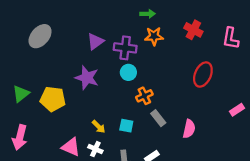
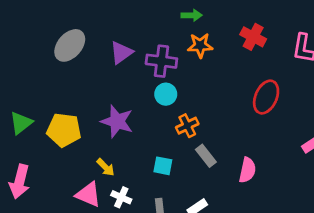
gray ellipse: (40, 36) -> (70, 45), moved
purple star: (87, 78) -> (117, 121), moved
yellow arrow: (99, 127) -> (106, 167), moved

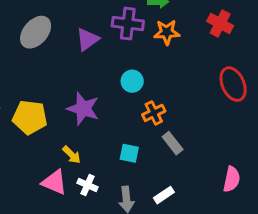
purple cross: (161, 61) -> (128, 24), moved
red ellipse: (266, 97) -> (233, 84), turned -48
pink semicircle: (247, 170) -> (232, 179), moved

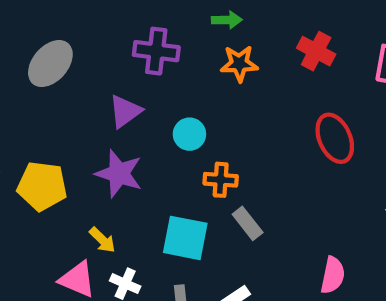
purple cross: (128, 24) -> (156, 51), moved
purple triangle: (87, 39) -> (125, 111), moved
orange cross: (154, 113) -> (221, 180), turned 30
cyan square: (129, 153) -> (185, 238), size x1.6

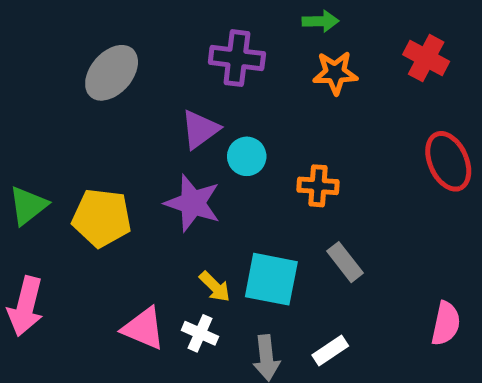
cyan circle: (189, 134) -> (247, 156), moved
orange cross: (221, 180) -> (318, 186), moved
yellow arrow: (102, 240) -> (215, 287), moved

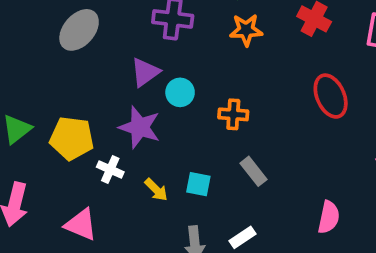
cyan square: (271, 279) -> (198, 184), size x0.6
pink triangle: (144, 328) -> (81, 225), moved
white cross: (200, 333) -> (110, 169), moved

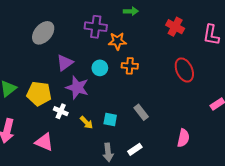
orange star: (246, 30) -> (117, 41), moved
purple triangle: (145, 72) -> (65, 63), moved
orange cross: (233, 114) -> (130, 66), moved

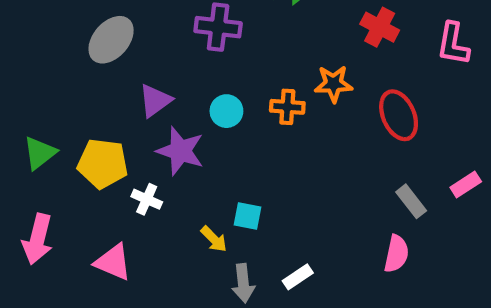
orange star: (117, 41) -> (333, 84), moved
gray rectangle: (141, 112) -> (411, 201), moved
yellow arrow: (86, 123) -> (214, 239), moved

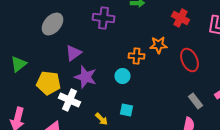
cyan circle: (226, 111) -> (122, 76), moved
green triangle: (40, 153) -> (18, 64), moved
white cross: (147, 199) -> (70, 100), size x1.5
cyan square: (247, 216) -> (126, 110), moved

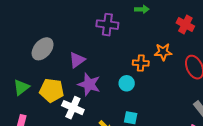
gray ellipse: (52, 24) -> (43, 49), moved
green triangle: (18, 64) -> (21, 87), moved

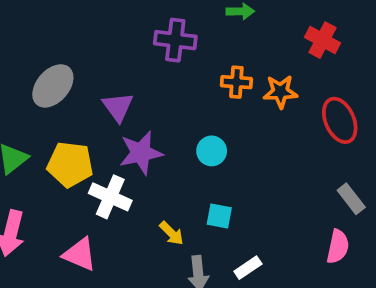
purple triangle: (77, 60) -> (118, 107), turned -30
orange cross: (141, 63) -> (236, 82), moved
purple star: (89, 84) -> (141, 153), turned -30

